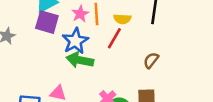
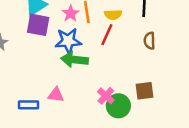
blue star: (75, 41) -> (68, 41), turned 30
brown semicircle: (151, 60) -> (149, 41), moved, turned -35

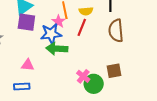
pink star: (71, 13) -> (58, 22), moved
brown semicircle: (149, 41) -> (116, 31), size x1.6
pink triangle: (56, 95) -> (28, 65), moved

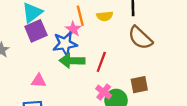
purple square: (26, 22) -> (36, 31), turned -30
red line: (82, 27) -> (101, 62), moved
brown semicircle: (116, 31) -> (140, 38), turned -40

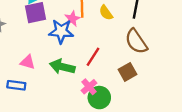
yellow semicircle: (105, 16) -> (106, 13), turned 49
green arrow: (72, 61) -> (62, 67), moved
brown square: (139, 85) -> (127, 72), moved, turned -30

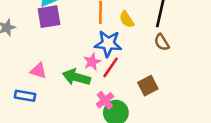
pink star: (72, 19) -> (92, 62), moved
blue star: (61, 31) -> (108, 44), moved
brown semicircle: (136, 41) -> (162, 42), moved, size x0.6

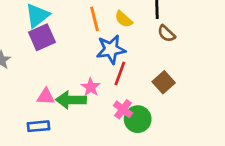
pink star: (92, 62) -> (91, 87), moved
green arrow: (76, 77) -> (71, 100), moved

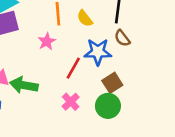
blue star: (111, 49) -> (98, 52), moved
pink star: (91, 87) -> (47, 41), moved
green circle: (138, 119) -> (108, 106), moved

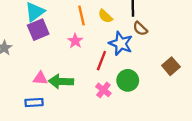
blue star: (98, 52) -> (121, 43), turned 30
brown square: (112, 83) -> (171, 66), moved
green circle: (108, 106) -> (128, 80), moved

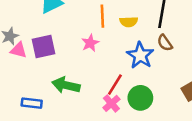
yellow semicircle: (105, 16) -> (129, 22), turned -56
purple square: (38, 30) -> (43, 47), moved
red line: (101, 61) -> (115, 85), moved
pink triangle: (40, 78) -> (19, 50), moved

